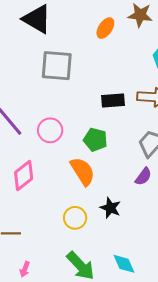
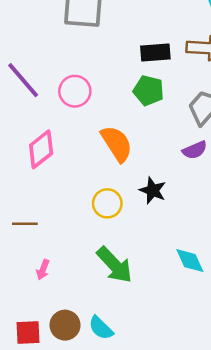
green pentagon: (95, 140) -> (149, 91), moved
purple semicircle: (143, 176) -> (195, 150), turned 30
cyan diamond: (124, 264) -> (190, 261), moved

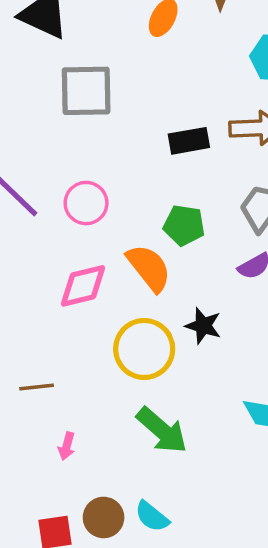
green pentagon: (149, 91) -> (184, 225), moved
pink diamond: (41, 149) -> (83, 286), moved, turned 30
yellow circle: (107, 203) -> (144, 349), size x1.5

